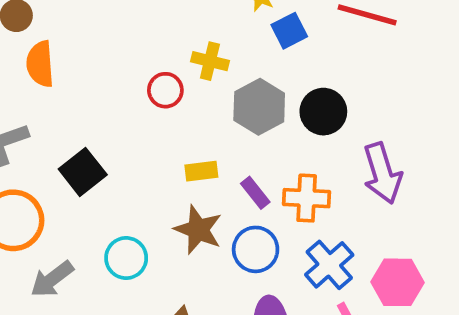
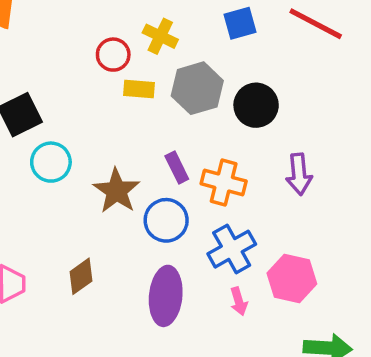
yellow rectangle: (201, 171) -> (139, 89), moved
purple arrow: (382, 173) -> (299, 174), size x0.7
cyan circle: (126, 258) -> (51, 162), moved

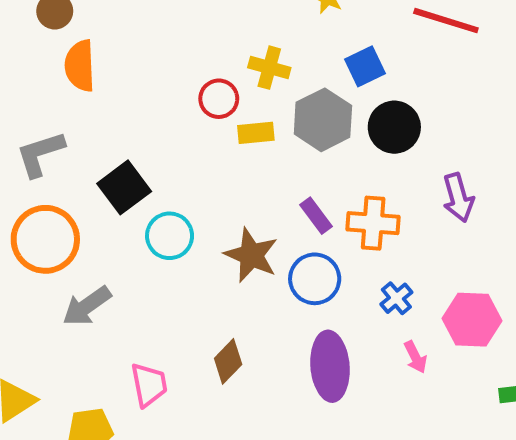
blue square: (240, 23) -> (365, 66), moved
blue cross: (232, 249) -> (396, 298), size x0.6

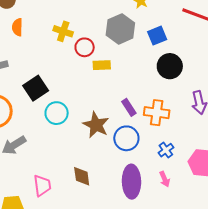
orange semicircle: (80, 66) -> (17, 27), size x0.7
yellow cross: (269, 68) -> (63, 31), moved
gray hexagon: (323, 120) -> (120, 29), moved
pink arrow: (415, 357) -> (165, 179), moved
brown diamond: (228, 361) -> (82, 176), turned -55

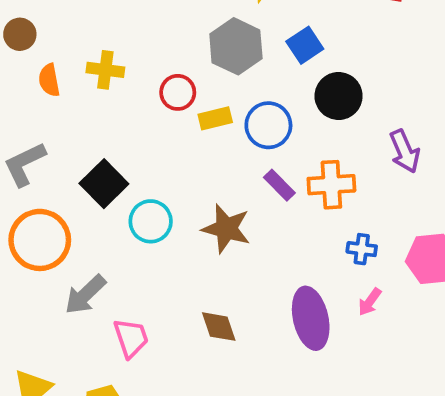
yellow cross: (63, 31) -> (105, 70), moved
blue circle: (126, 138) -> (268, 125), moved
blue cross: (166, 150) -> (362, 249), turned -35
pink arrow: (165, 179) -> (370, 302), turned 70
pink trapezoid: (42, 186) -> (131, 338), moved

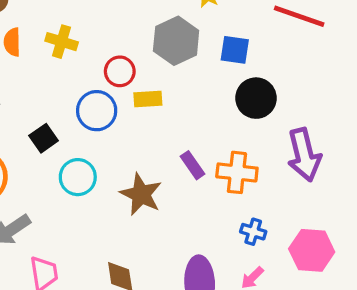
blue square: (305, 45) -> (235, 50), turned 32
blue circle: (268, 125) -> (97, 111), moved
purple arrow: (405, 151) -> (304, 155), size x1.4
black square: (104, 184) -> (44, 138), size x0.7

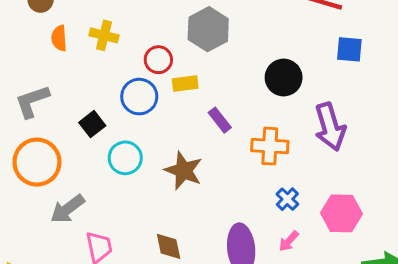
blue square: (235, 50) -> (349, 49), moved
purple rectangle: (193, 165) -> (220, 120), moved
blue cross: (253, 232) -> (287, 199), turned 30

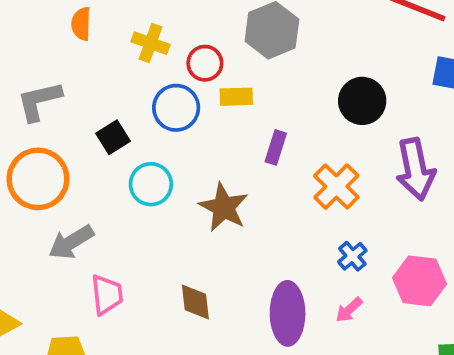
yellow cross: (104, 35) -> (150, 43), moved
purple rectangle: (220, 120) -> (276, 147), turned 50
orange cross: (270, 146) -> (336, 187), turned 36

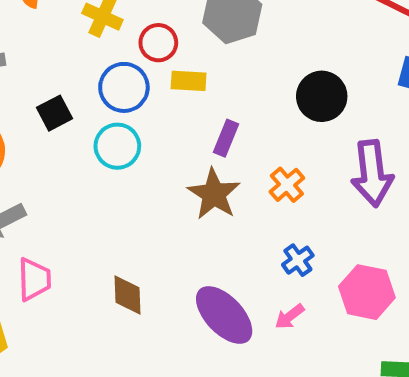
cyan circle: (151, 184) -> (117, 146), moved
orange cross: (336, 187) -> (287, 185), size x0.7
brown star: (224, 207) -> (214, 194), moved
purple ellipse: (288, 313) -> (224, 315), turned -48

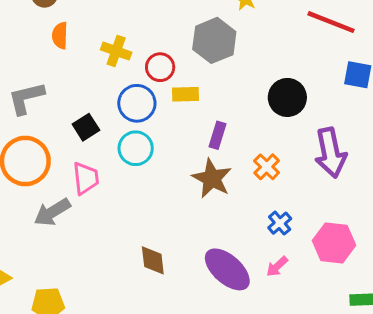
pink trapezoid: (34, 279) -> (86, 178), moved

